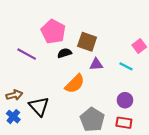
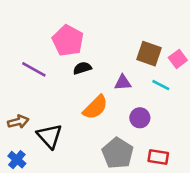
brown square: (87, 42) -> (149, 54), moved
purple circle: (125, 100) -> (140, 118), moved
blue cross: (13, 117) -> (17, 160), moved

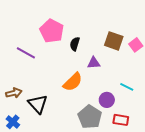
black semicircle: (82, 68) -> (75, 44), moved, turned -56
cyan line: (161, 85) -> (127, 87), moved
purple circle: (140, 118) -> (107, 100), moved

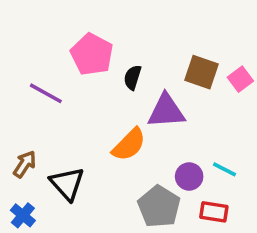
purple triangle: (94, 63) -> (166, 111), size x1.6
cyan line: (127, 87) -> (224, 169), moved
brown arrow: (14, 93) -> (25, 164), turned -42

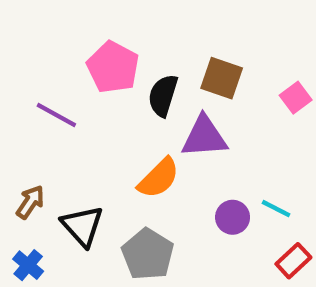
brown square: (201, 72) -> (222, 78), moved
black semicircle: (133, 77) -> (163, 95), size x1.4
gray pentagon: (159, 207) -> (148, 254), moved
red rectangle: (214, 212) -> (293, 261), moved, turned -52

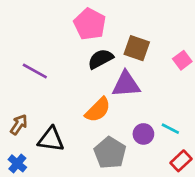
pink pentagon: (113, 67) -> (90, 24), moved
black semicircle: (163, 95) -> (101, 59), turned 45
black triangle: (82, 226) -> (51, 139), turned -40
gray pentagon: (148, 254) -> (110, 153), moved

